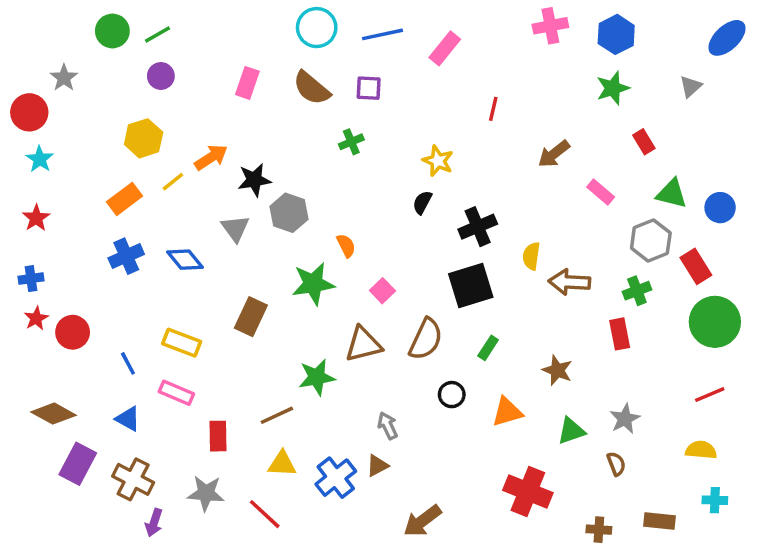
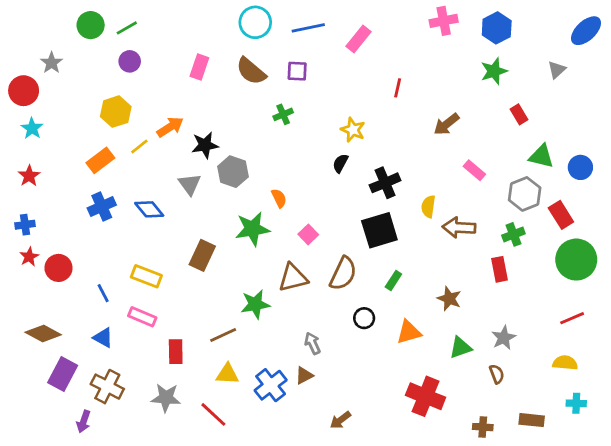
pink rectangle: (601, 192) -> (474, 170), moved
brown arrow: (422, 521) -> (340, 420), size x0.7
purple arrow: (154, 523) -> (84, 421), moved

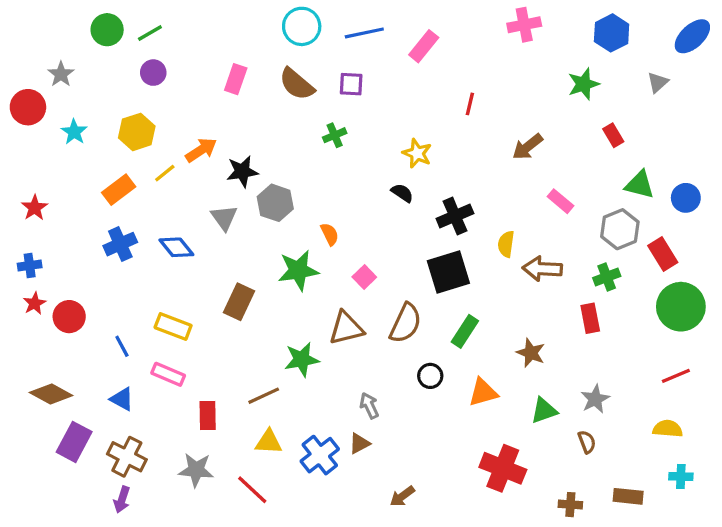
blue hexagon: (497, 28) -> (612, 33), moved
cyan star: (32, 128) -> (74, 132), moved
black semicircle: (340, 163) -> (402, 193), turned 96
green rectangle: (393, 280) -> (465, 331), size x1.4
purple arrow: (84, 421) -> (122, 500), moved

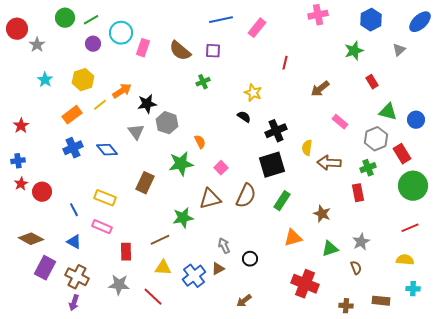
cyan circle: (302, 26) -> (121, 33), moved
red circle: (28, 107) -> (17, 29), moved
black circle: (430, 376) -> (250, 259), moved

